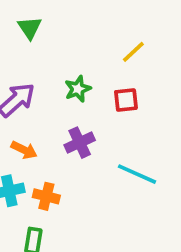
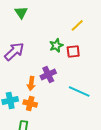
green star: (78, 89) -> (56, 45), moved
orange arrow: (24, 150) -> (31, 83), moved, turned 72

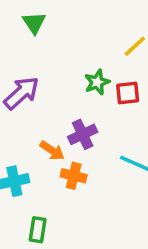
orange arrow: (31, 83) -> (52, 151), turned -64
orange cross: (30, 103) -> (74, 176), moved

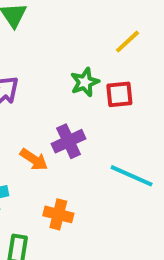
orange cross: (74, 176) -> (58, 214), moved

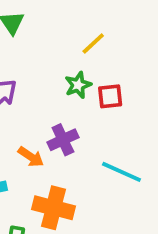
yellow line: (128, 42) -> (93, 44), moved
orange cross: (58, 214) -> (53, 208), size x1.5

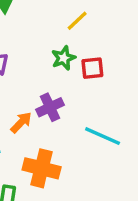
orange arrow: (31, 157) -> (21, 122), turned -80

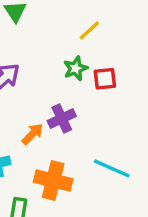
cyan line: (103, 136) -> (112, 168), moved

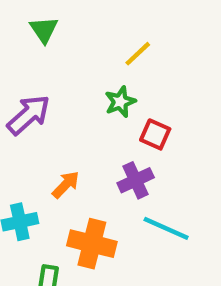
red square: (105, 79) -> (155, 134), moved, turned 30
purple cross: (62, 118) -> (136, 180), moved

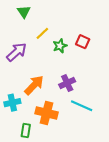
yellow line: (138, 54) -> (42, 33), moved
red square: (155, 134) -> (83, 42), moved
orange arrow: (66, 185) -> (34, 85), size x1.5

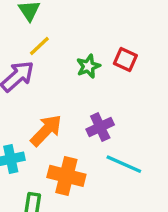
yellow line: (42, 33) -> (39, 46), moved

